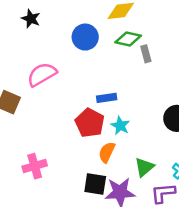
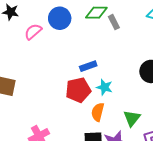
pink semicircle: (42, 74) -> (33, 32), moved, size x0.7
red pentagon: (90, 123) -> (78, 90), turned -30

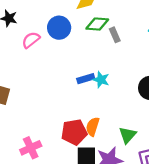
cyan star: (104, 87) -> (101, 80), moved
red pentagon: (78, 90) -> (74, 132), moved

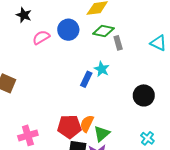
blue rectangle: (86, 79) -> (86, 79), turned -56
cyan star: (101, 80) -> (102, 69), moved
green triangle: (128, 135) -> (102, 134), moved

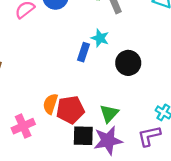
black circle: (144, 95) -> (128, 63), moved
orange semicircle: (87, 124) -> (50, 104), moved

